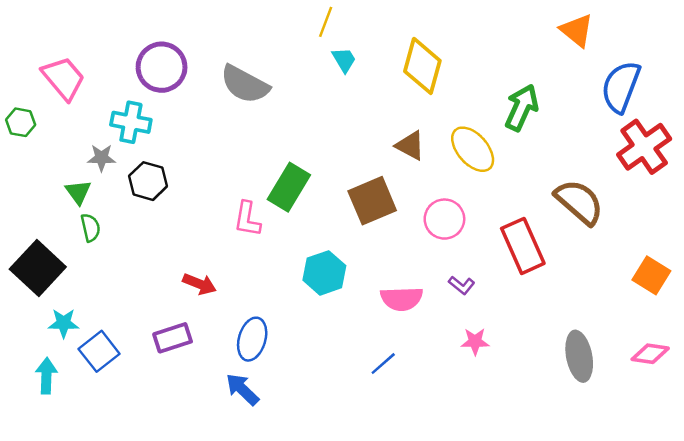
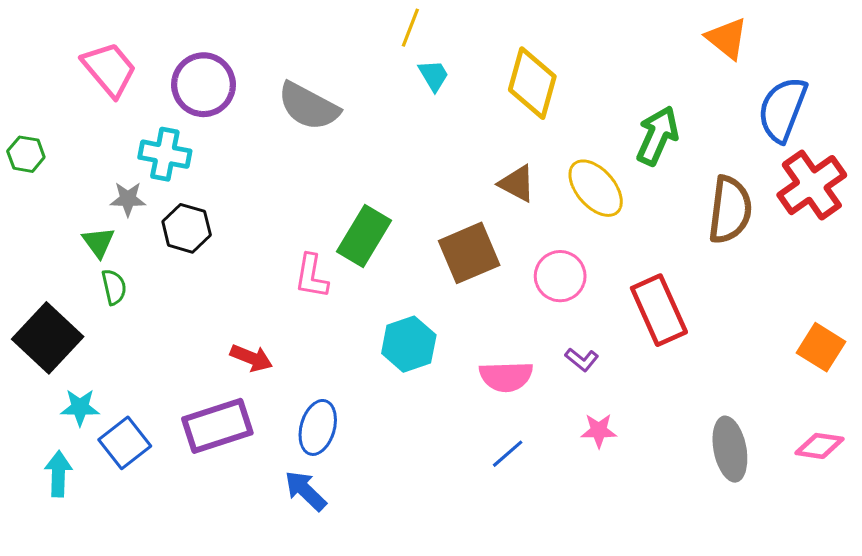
pink trapezoid: (64, 78) -> (109, 69), moved
brown semicircle: (579, 202) -> (730, 210), moved, turned 56
purple rectangle: (173, 338) -> (217, 426), size x1.4
blue line: (383, 364) -> (508, 454), moved

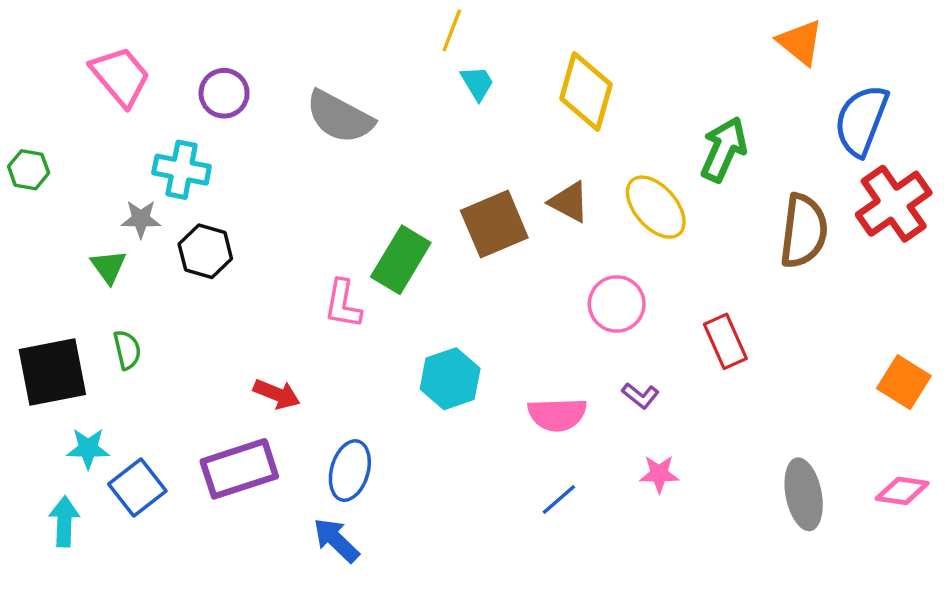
purple circle: (203, 85) -> (224, 93), size x0.7
brown square: (469, 253) -> (494, 224), moved
green semicircle: (114, 287) -> (127, 350), moved
red rectangle: (659, 310) -> (725, 341), size x0.7
black square: (48, 338) -> (52, 372), turned 36

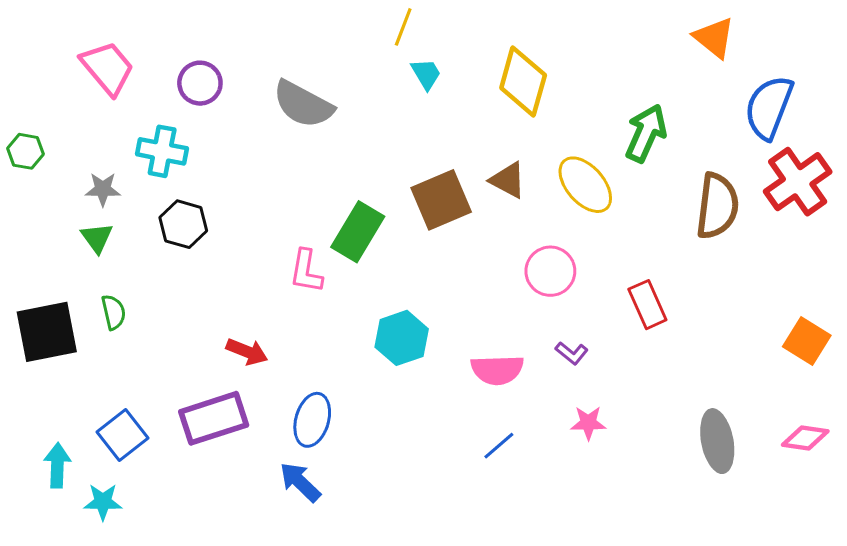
gray star: (141, 219) -> (103, 189), moved
cyan star: (88, 448) -> (103, 502), moved

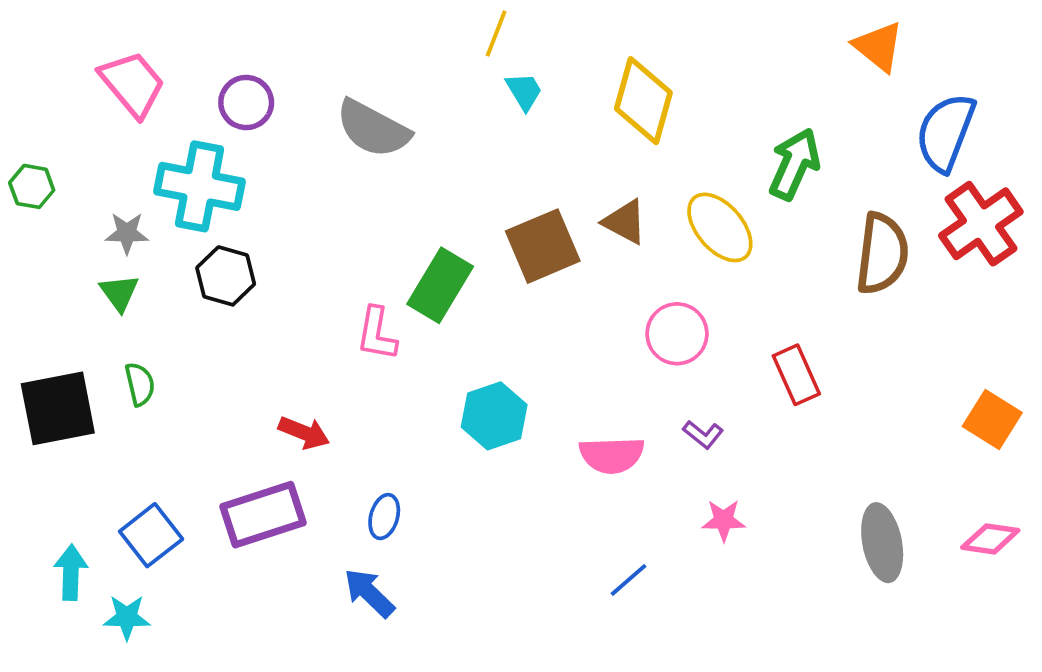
cyan cross: (162, 151) -> (200, 186), size x1.4
blue ellipse: (312, 420) -> (384, 517), size x0.7
blue line: (499, 446) -> (628, 580), moved

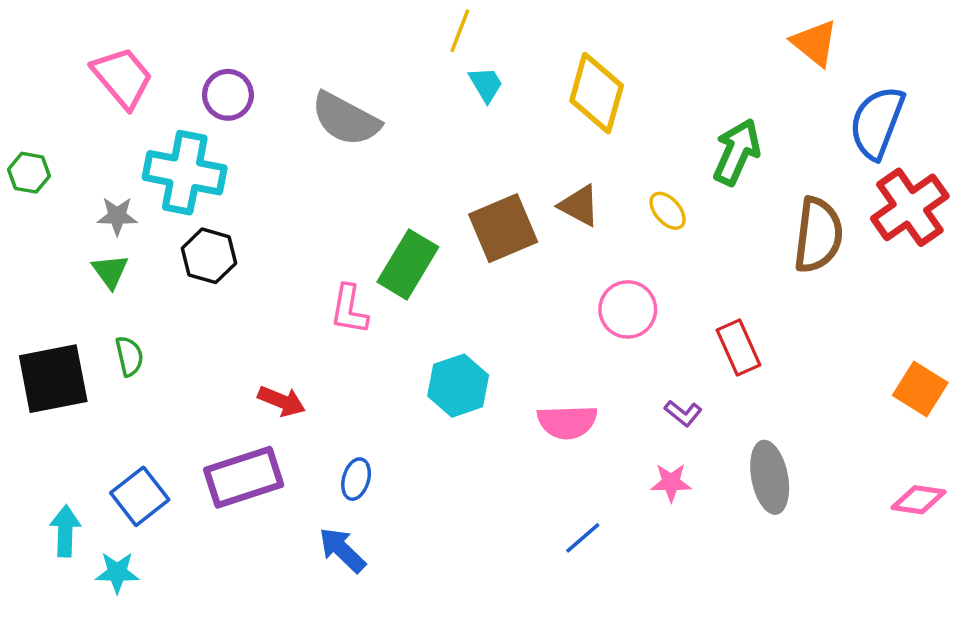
yellow ellipse: (720, 227) -> (668, 211), size x0.6
purple L-shape: (703, 434) -> (683, 413), moved
gray ellipse: (882, 543) -> (770, 477), moved

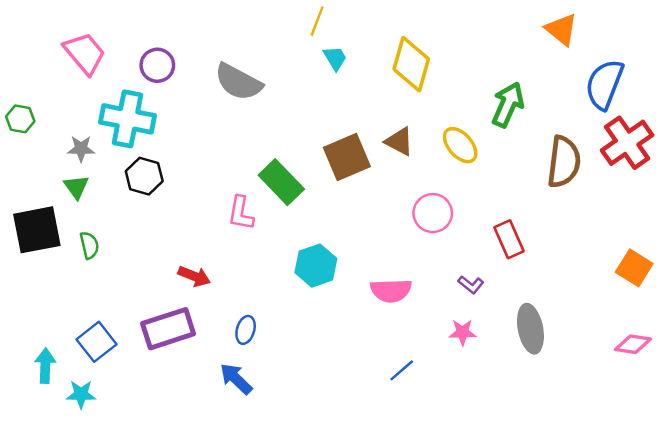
yellow ellipse: (668, 211) -> (460, 145), size x1.4
green rectangle: (408, 264) -> (281, 182), turned -75
black square: (53, 379) -> (37, 230), moved

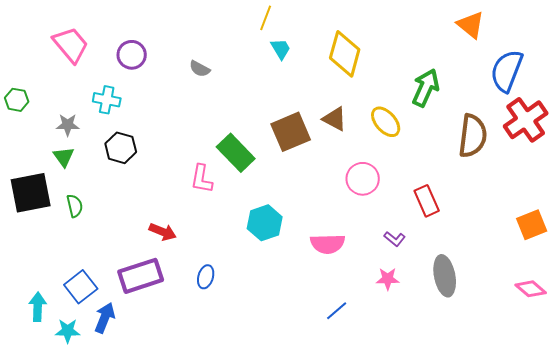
gray semicircle: (238, 82) -> (200, 69), size x0.5
cyan cross: (128, 119) -> (107, 100), size x0.6
orange square: (634, 268) -> (532, 225), turned 36
pink diamond: (633, 344) -> (531, 289), turned 32
blue arrow: (236, 379) -> (105, 318), moved, turned 68

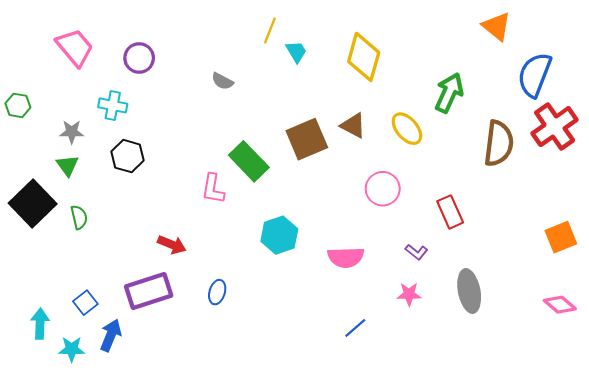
yellow line: (266, 18) -> (270, 31), moved
gray semicircle: (200, 69) -> (222, 81), moved
black square: (31, 193) -> (33, 203), turned -33
blue square: (81, 287) -> (85, 303), size x0.7

